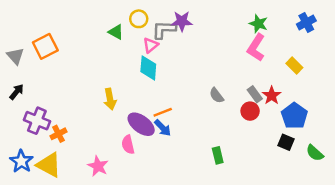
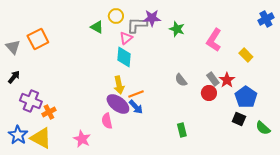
blue cross: (306, 22) -> (266, 19), moved
green star: (258, 24) -> (177, 29), moved
yellow arrow: (110, 99) -> (119, 85), moved

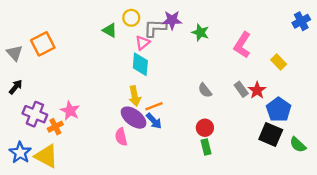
red circle: (209, 93) -> (205, 128), moved
black square: (239, 119) -> (271, 135), size x1.5
pink star: (82, 139) -> (70, 111), moved

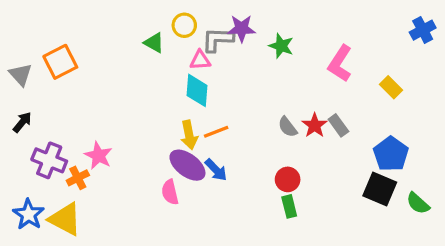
pink triangle: (143, 43) -> (200, 60), turned 35
red star: (257, 90) -> (315, 125), moved
orange line: (154, 106) -> (216, 132), moved

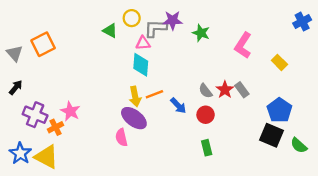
blue arrow: (216, 170) -> (178, 106), moved
red circle: (288, 179) -> (206, 115), moved

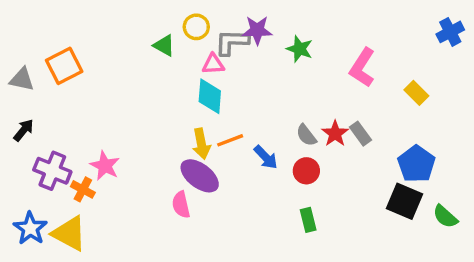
gray triangle: (15, 53) -> (22, 79), turned -36
orange cross: (56, 127) -> (83, 189), turned -35

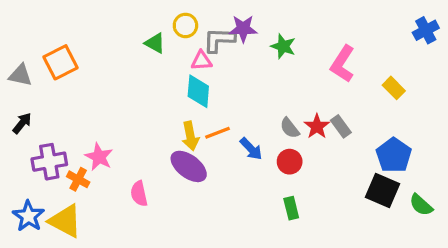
purple cross: (52, 171) -> (49, 162), turned -32
pink semicircle: (181, 205) -> (139, 194), moved

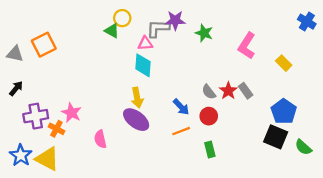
yellow circle: (185, 25) -> (122, 18), moved
blue cross: (426, 30) -> (307, 22), turned -30
orange line: (218, 133) -> (181, 131), moved

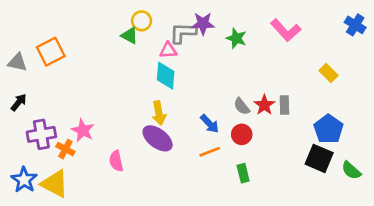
pink L-shape: (247, 46) -> (286, 30), moved, turned -75
gray rectangle: (246, 91) -> (284, 105), turned 35

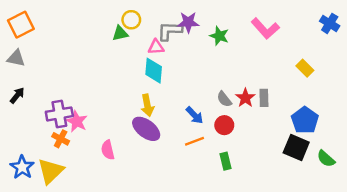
green triangle: (130, 36) -> (120, 33), turned -42
orange square: (51, 52) -> (21, 25), moved
purple cross: (41, 134) -> (59, 114), moved
yellow triangle: (55, 184) -> (51, 171), turned 48

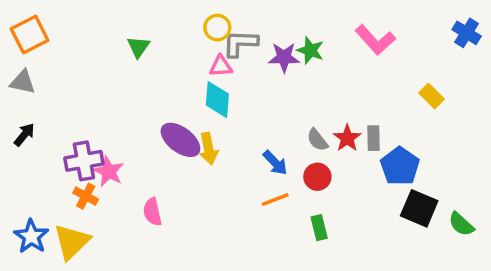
yellow circle: (131, 20) -> (217, 28), moved
purple star: (188, 22) -> (284, 57), moved
green triangle: (120, 33) -> (138, 47), moved, turned -42
blue pentagon: (305, 120) -> (400, 166), moved
purple ellipse: (146, 129) -> (180, 140), moved

